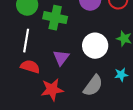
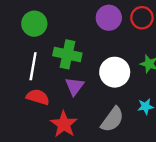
green cross: (55, 18) -> (67, 54), moved
red star: (52, 90) -> (64, 124), turned -30

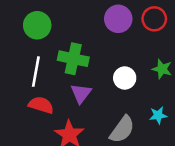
white circle: (115, 72) -> (125, 78), size x0.7

